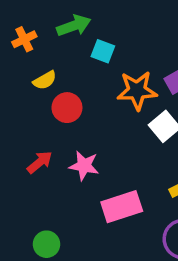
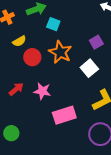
orange star: (137, 91) -> (60, 52), moved, turned 30
green circle: (46, 244) -> (11, 133), moved

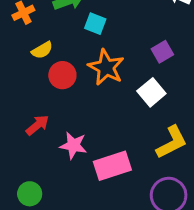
pink star: (42, 91) -> (73, 145), moved

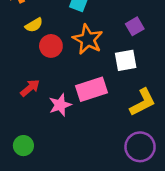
white square: (151, 92) -> (126, 60), turned 30
pink star: (73, 145) -> (60, 105), turned -30
pink rectangle: (112, 166) -> (92, 89), moved

